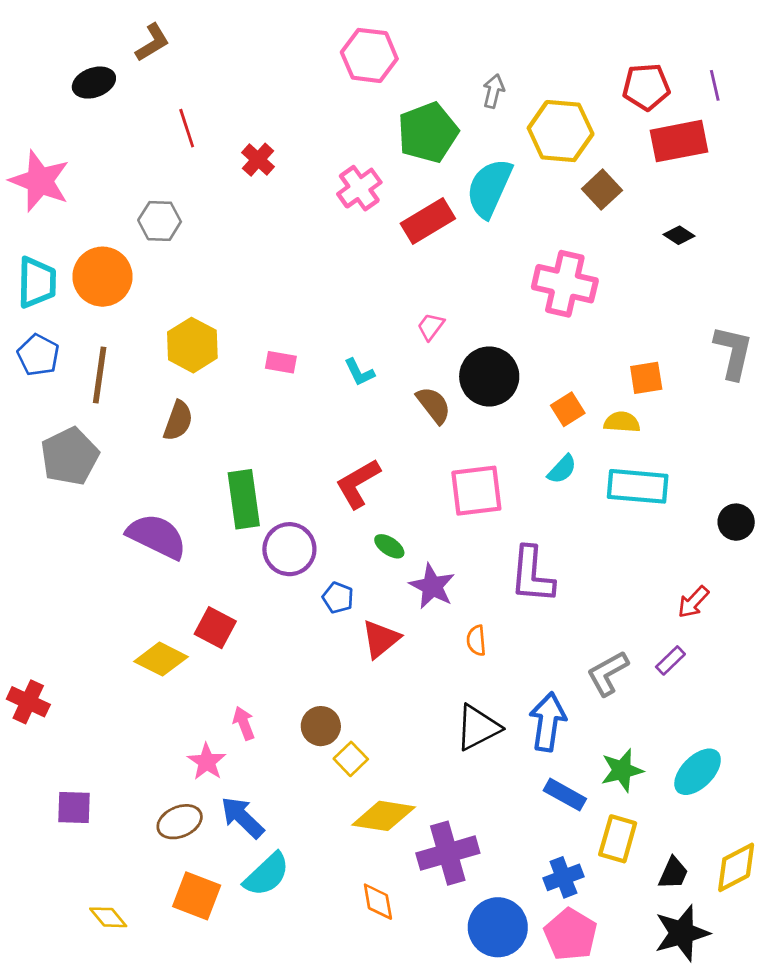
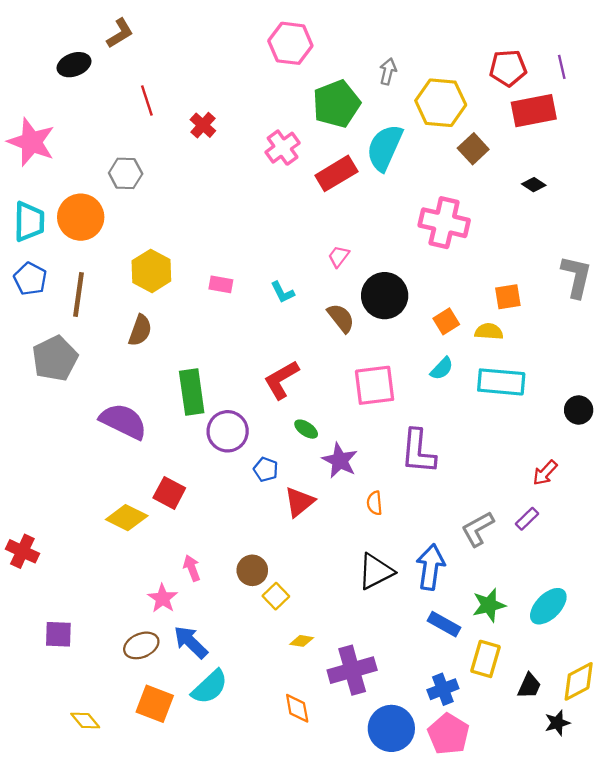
yellow diamond: (384, 816) -> (302, 641), size x0.5
black star: (682, 933) -> (557, 723), moved, size x0.6

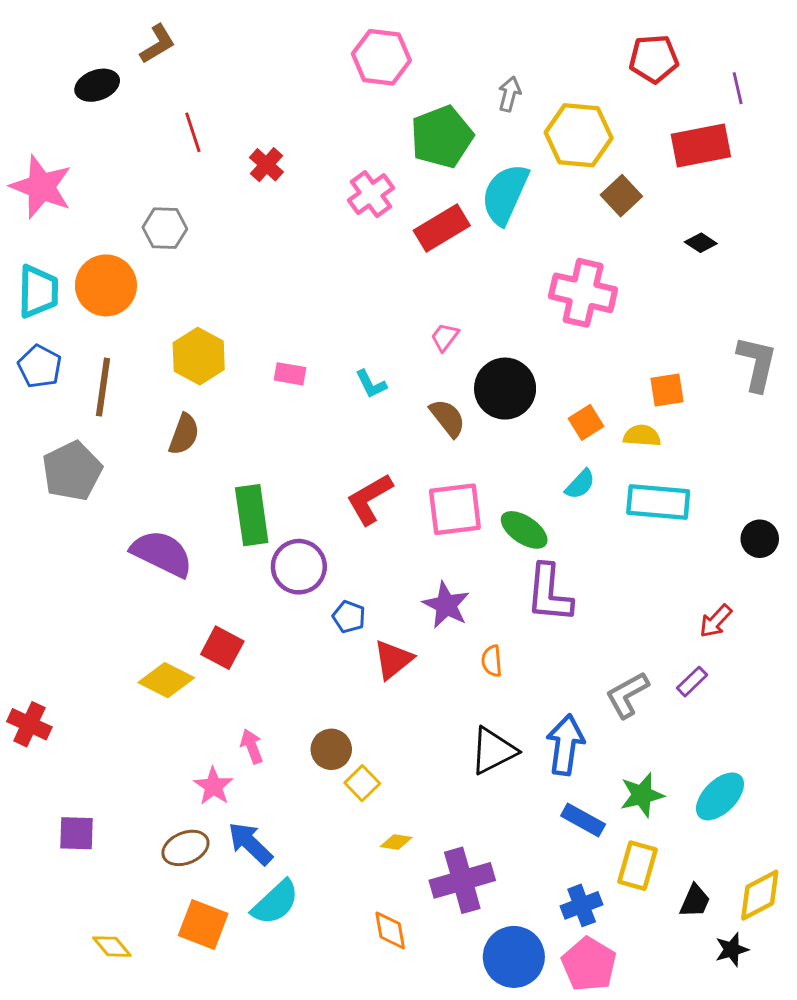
red pentagon: (508, 68) -> (654, 59), moved
pink square: (375, 385) -> (455, 509), moved
green ellipse: (306, 429) -> (524, 530), moved, size x1.5

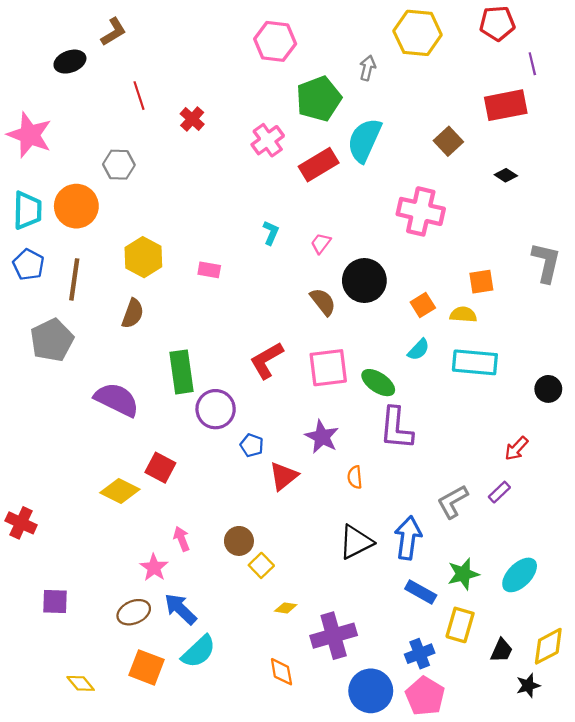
red pentagon: (654, 59) -> (497, 23), moved
yellow hexagon: (579, 135) -> (418, 33), moved
cyan L-shape: (371, 384) -> (271, 233), moved, turned -130

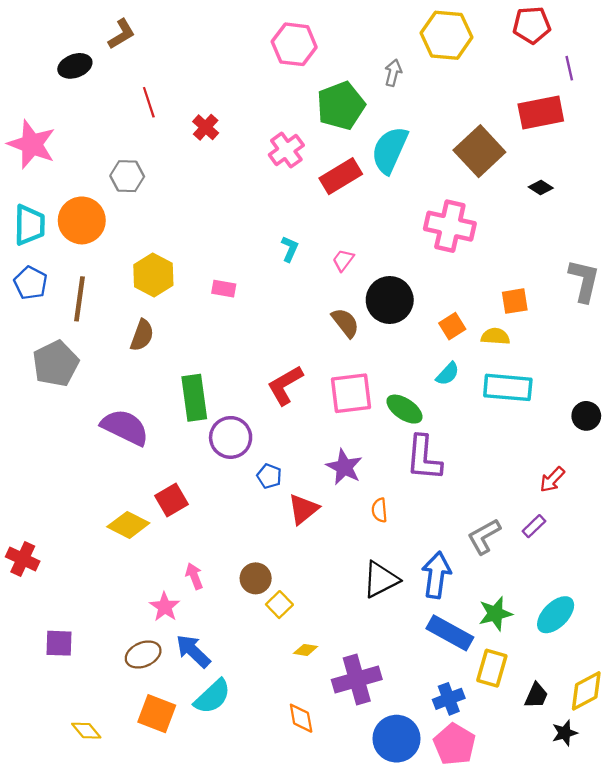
brown square: (448, 141) -> (479, 151), size x1.6
red square: (160, 468) -> (172, 500), turned 32
blue rectangle: (421, 592) -> (450, 633), size x1.4

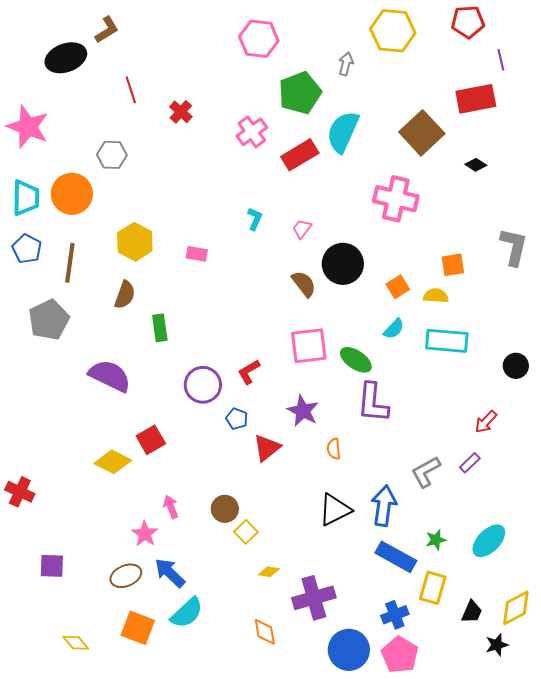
black ellipse: (75, 66) -> (66, 58), size x1.4
red L-shape: (285, 385) -> (249, 372), moved, size x0.7
green rectangle: (194, 398) -> (160, 328), moved, size x0.7
green star: (495, 614) -> (436, 540), size x0.7

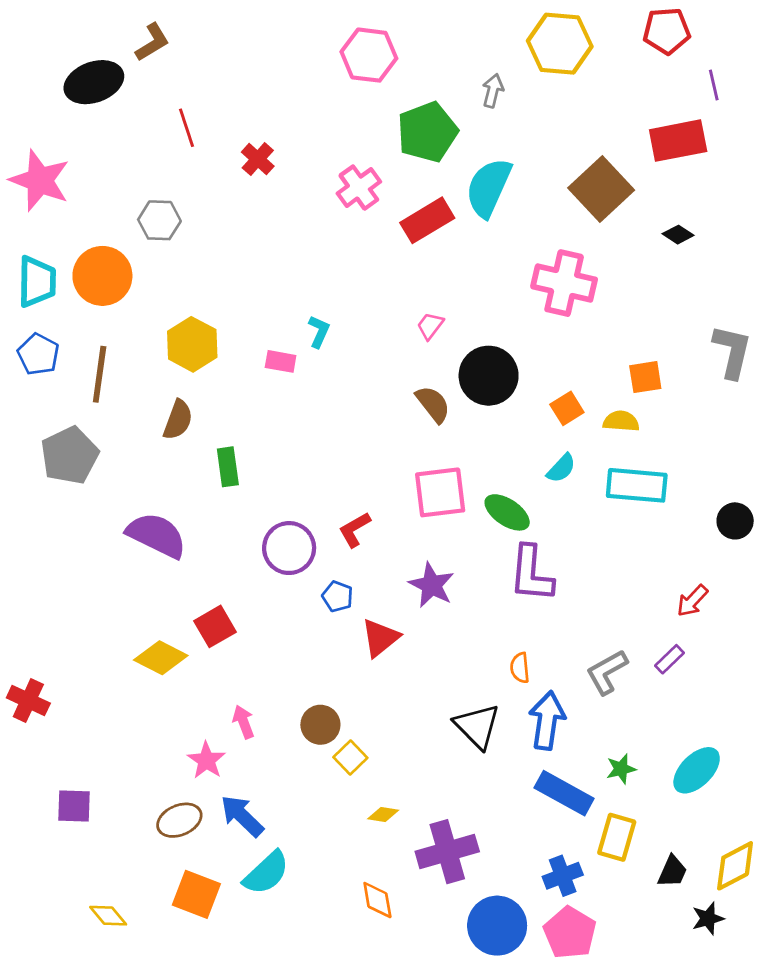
cyan L-shape: (255, 219) -> (319, 331), moved
orange semicircle: (334, 449) -> (520, 668), moved
black triangle: (335, 510) -> (477, 726), turned -48

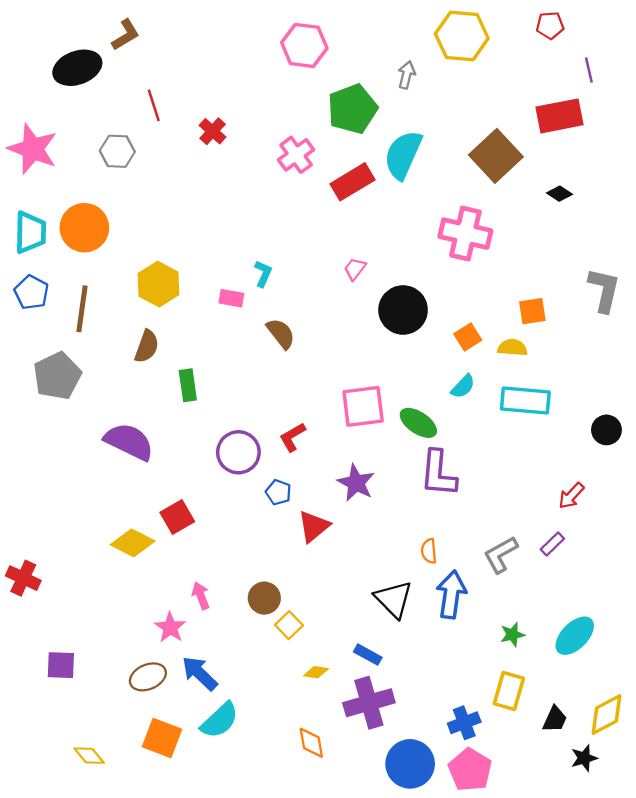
red pentagon: (667, 31) -> (550, 25), size x0.7
gray hexagon: (159, 220) -> (117, 151), moved
brown semicircle: (433, 404) -> (281, 334), moved
blue rectangle: (564, 793) -> (368, 655), moved, size x0.6

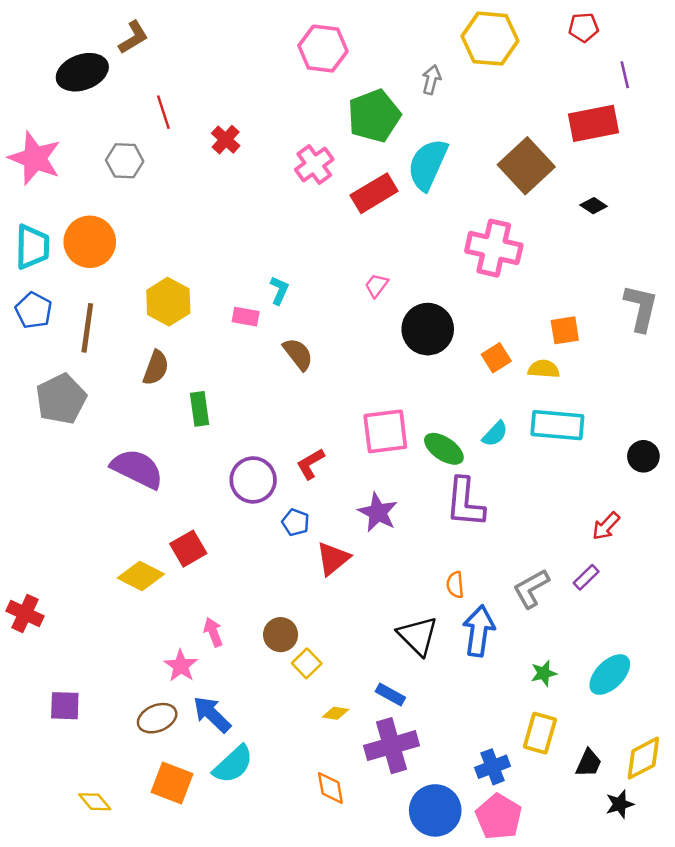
cyan semicircle: (463, 386) -> (495, 434), moved

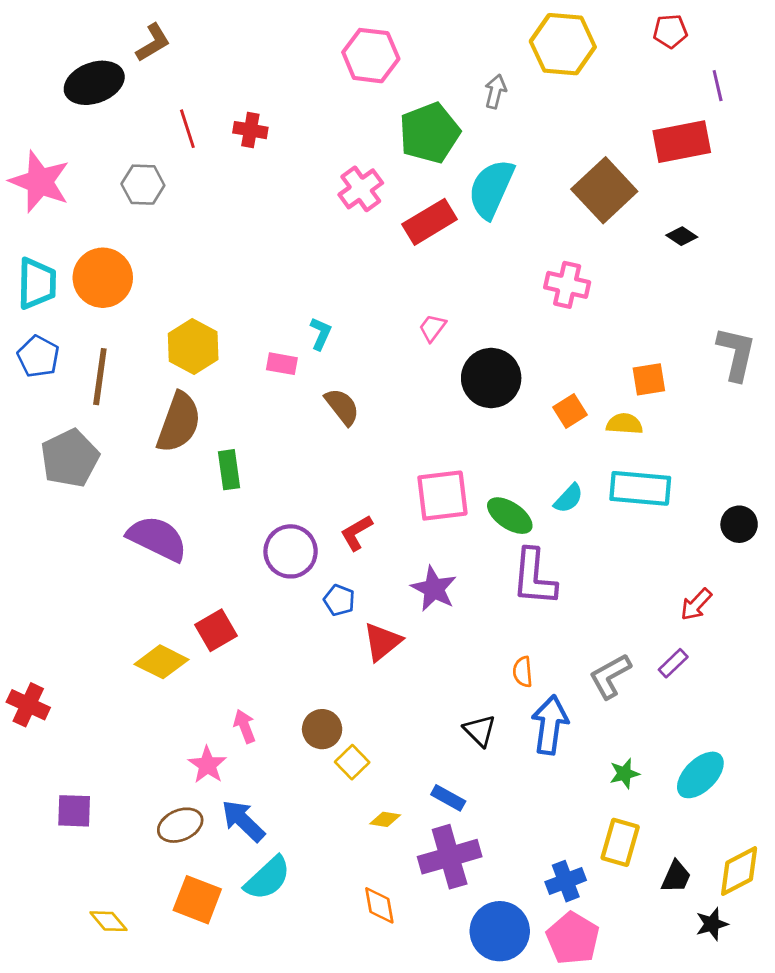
red cross: (226, 140) -> (250, 130), moved, turned -32
pink cross: (494, 248) -> (567, 285), size x0.7
brown semicircle: (156, 368) -> (179, 422), size x1.5
black triangle: (418, 636) -> (480, 731), size x0.7

